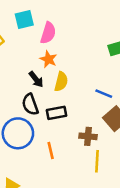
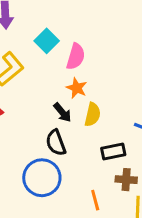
cyan square: (24, 19) -> (47, 41), turned -30
black rectangle: (56, 113) -> (113, 151), moved
orange line: (51, 150) -> (95, 200), moved

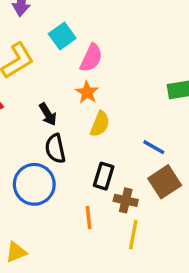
black arrow: (62, 112) -> (48, 114), moved
black rectangle: (113, 151) -> (104, 176), moved, turned -70

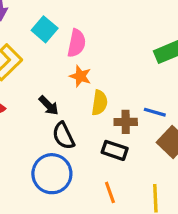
black rectangle: (104, 176) -> (115, 150), turned -75
brown cross: (126, 200) -> (126, 122), moved

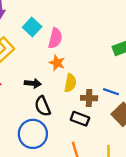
black arrow: (49, 105) -> (33, 83), turned -42

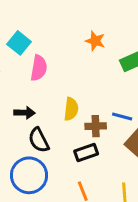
pink semicircle: (55, 38) -> (39, 68), moved
orange star: (57, 63) -> (95, 41), moved
black rectangle: (80, 119) -> (86, 152), turned -36

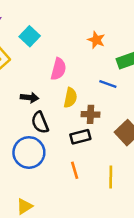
pink semicircle: (39, 68) -> (58, 69), moved
blue line: (122, 116) -> (108, 84), moved

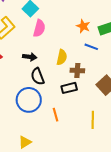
orange star: (96, 40) -> (83, 26), moved
pink semicircle: (58, 69) -> (39, 28), moved
orange line: (75, 170) -> (55, 115), moved

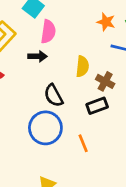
black arrow: (30, 57) -> (38, 56), moved
brown cross: (77, 71) -> (105, 81), turned 32

